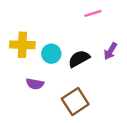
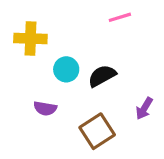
yellow cross: (22, 45) -> (30, 38), moved
purple arrow: (110, 51) -> (144, 108), moved

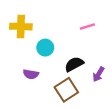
pink line: (120, 17) -> (87, 27), moved
black semicircle: (102, 76) -> (74, 64), moved

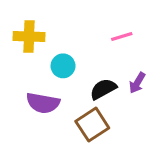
purple semicircle: (31, 74) -> (43, 103), size x1.5
purple arrow: (98, 74) -> (137, 83), moved

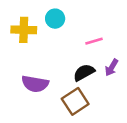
pink line: (122, 37) -> (94, 41), moved
cyan circle: (63, 66) -> (55, 19), moved

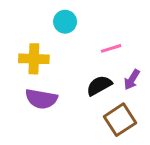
yellow cross: (24, 30) -> (34, 59), moved
brown square: (75, 101) -> (120, 120), moved

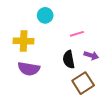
purple arrow: (132, 80) -> (91, 55), turned -104
black semicircle: (99, 86) -> (69, 59), turned -72

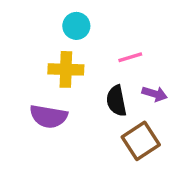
yellow cross: (24, 41) -> (66, 69), moved

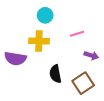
black semicircle: (116, 101) -> (55, 74), moved
purple semicircle: (48, 116) -> (15, 58), moved

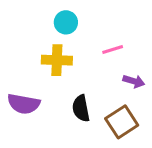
purple semicircle: (15, 58) -> (24, 104), moved

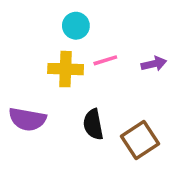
pink line: (113, 50) -> (105, 60), moved
purple arrow: (134, 81) -> (154, 64), moved, turned -30

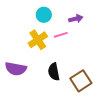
purple arrow: (154, 64) -> (76, 19), moved
yellow cross: (66, 69) -> (38, 40), turned -36

